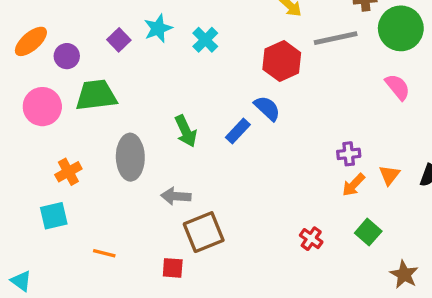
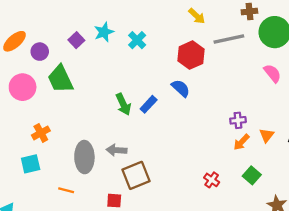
green trapezoid: (96, 95) -> (60, 79), turned -108
blue rectangle: (238, 131) -> (149, 104), moved
gray ellipse: (130, 157) -> (84, 157), moved

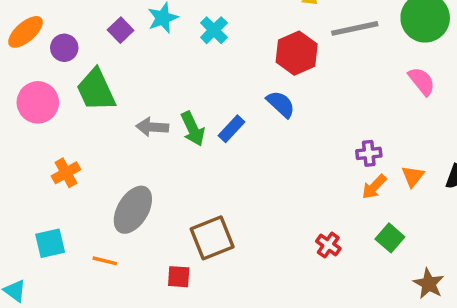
gray arrow: (117, 150) -> (152, 127), moved
gray ellipse: (84, 157) -> (133, 210), turned 32
cyan square: (31, 164) -> (50, 243), moved

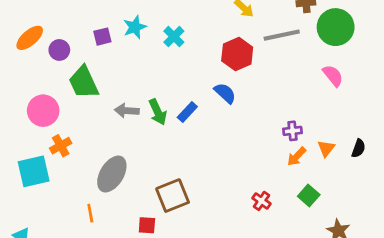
purple square: (121, 30) -> (102, 37), turned 30
pink circle: (38, 102) -> (43, 111), moved
cyan square: (50, 243) -> (34, 171), moved, size x1.4
orange line: (105, 261) -> (90, 213), turned 66

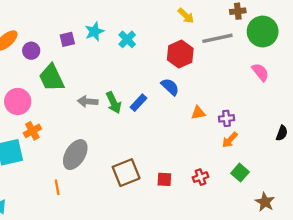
orange triangle: (326, 148) -> (198, 113), moved, turned 42
red cross: (261, 201) -> (201, 177), turned 35
red square: (147, 225) -> (164, 179), moved

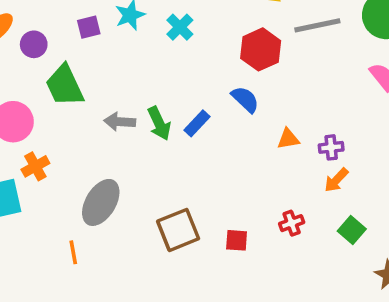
red cross: (201, 177) -> (292, 223), moved

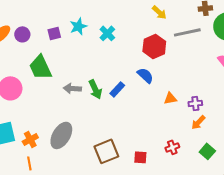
purple circle: (34, 44) -> (22, 34), moved
orange cross: (35, 166) -> (30, 139), moved
orange line: (73, 252) -> (29, 163), moved

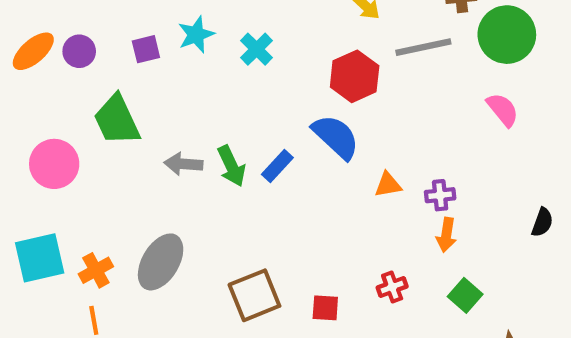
blue semicircle: (145, 75) -> (336, 137), size x1.4
orange arrow: (198, 122) -> (446, 235), turned -35

